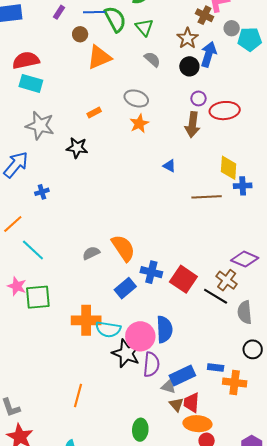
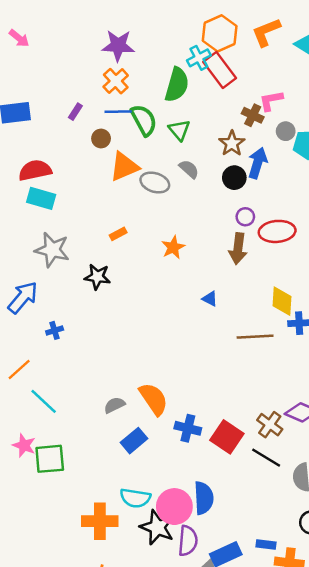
gray ellipse: (136, 98) -> (155, 183), moved
brown cross: (227, 280) -> (270, 425), moved
blue rectangle: (125, 288) -> (134, 441), moved
orange cross: (86, 320) -> (100, 521), moved

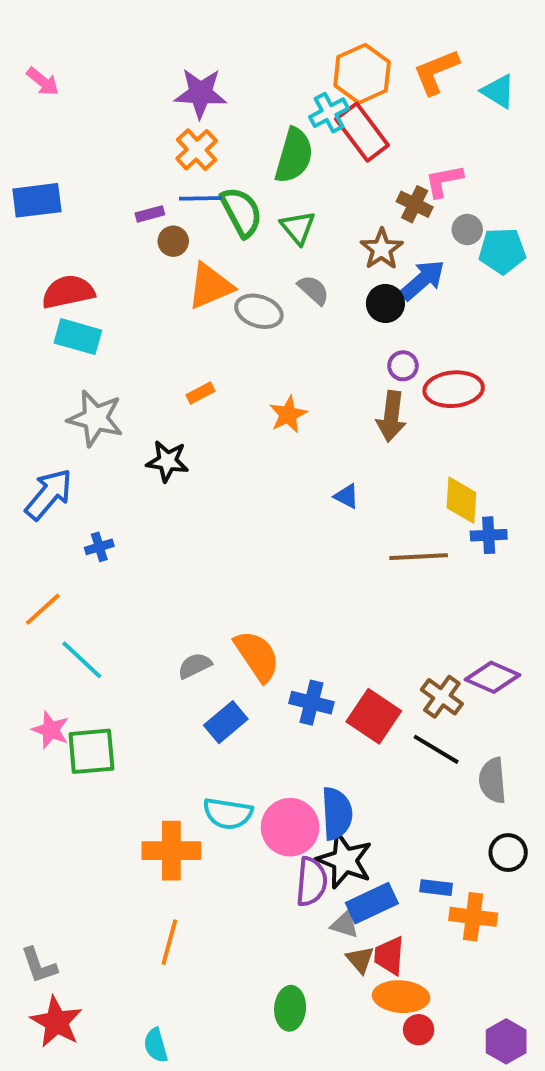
purple rectangle: (75, 112) -> (150, 214), moved, turned 42
blue arrow: (258, 163) -> (422, 280), turned 32
black star: (157, 527) -> (345, 860), moved

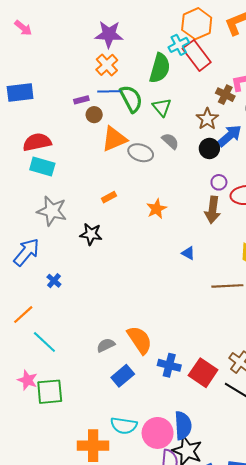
blue cross: (99, 547) -> (54, 281), turned -32

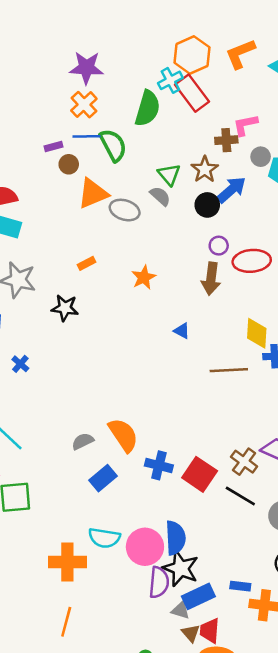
brown cross: (225, 95) -> (226, 140), turned -30
green triangle: (162, 107) -> (169, 174), moved

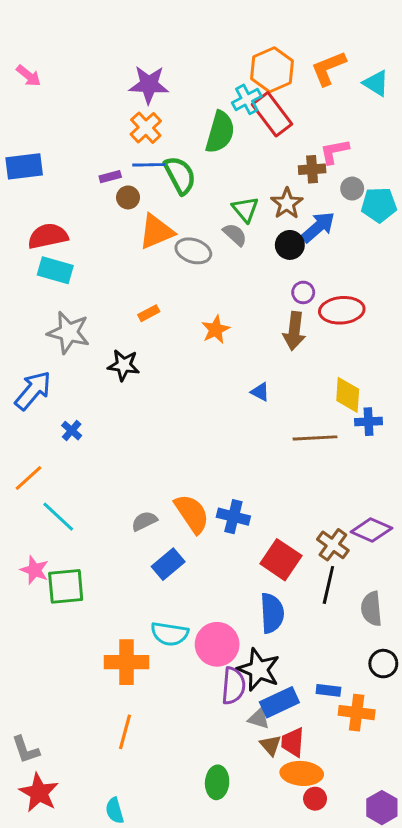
blue cross: (159, 465) -> (233, 517), moved
black line: (240, 496) -> (328, 585), turned 72
blue semicircle: (175, 538) -> (272, 613), moved

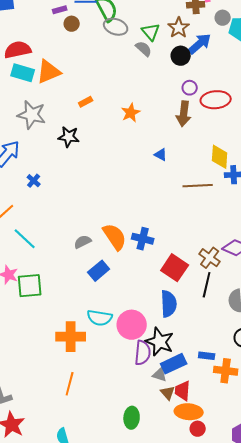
orange triangle: (156, 232) -> (49, 72), moved
gray ellipse: (193, 251) -> (116, 27), moved

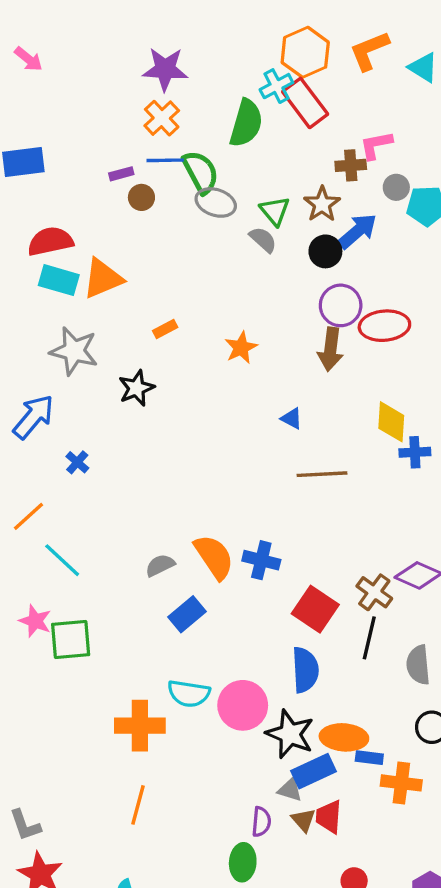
purple circle: (190, 88) -> (341, 305), size x1.6
black star: (69, 137) -> (136, 388), turned -30
brown line: (198, 186) -> (322, 474), moved
purple semicircle: (143, 353) -> (261, 822), moved, size x0.7
orange ellipse: (189, 412) -> (344, 737), moved

